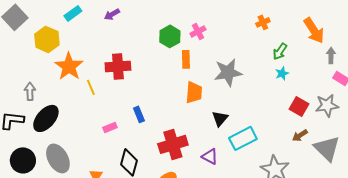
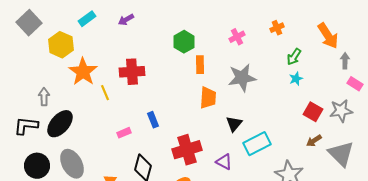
pink cross: (198, 31) -> (237, 37), moved

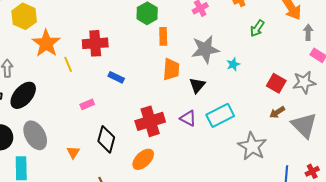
cyan star: (296, 79) -> (233, 64), moved
blue rectangle: (153, 120) -> (116, 77), moved, turned -42
black triangle: (234, 124) -> (197, 85), moved
purple triangle: (224, 162) -> (188, 118), moved

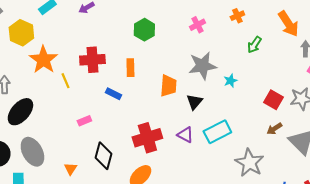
orange rectangle: (163, 36) -> (130, 68), moved

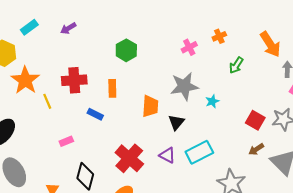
pink cross: (197, 25) -> (189, 47), moved
red cross: (147, 138) -> (129, 158), turned -32

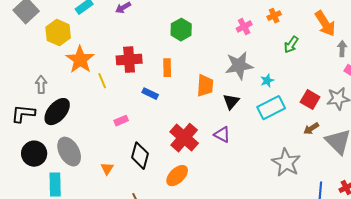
cyan rectangle: (199, 152) -> (271, 108), moved

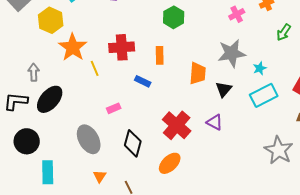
gray ellipse: (69, 152) -> (89, 139), moved
orange triangle: (107, 169) -> (100, 176), moved

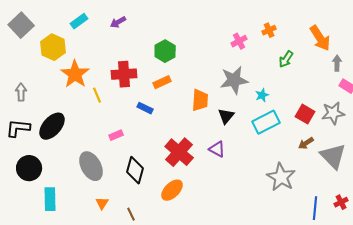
green hexagon: (174, 17) -> (165, 51), moved
orange rectangle: (160, 55) -> (162, 82), turned 66
gray arrow: (34, 72) -> (21, 92), moved

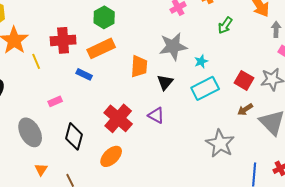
orange rectangle: (162, 82) -> (101, 48), size x1.5

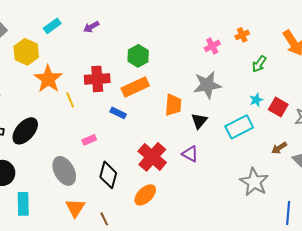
cyan star: (201, 61) -> (256, 100), moved
red square: (244, 80) -> (278, 107), moved
orange triangle: (41, 169) -> (75, 208), size x1.5

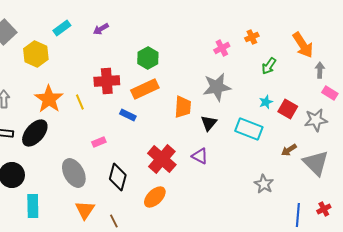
orange star: (48, 79) -> (49, 99), moved
cyan rectangle: (239, 127) -> (249, 129), turned 48
gray star: (254, 182) -> (264, 184), size x0.7

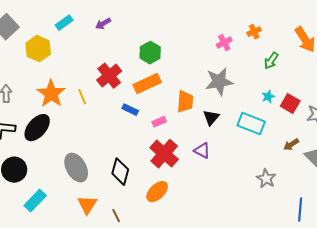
red cross: (107, 81) -> (109, 76), turned -35
pink rectangle: (99, 142) -> (159, 122), moved
cyan rectangle: (33, 206) -> (35, 201), turned 45

